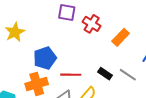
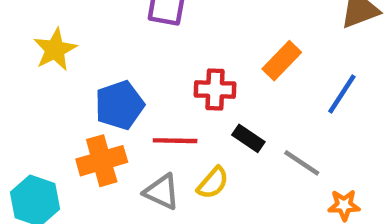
red cross: (92, 24) -> (215, 90), moved, turned -30
gray line: (128, 75) -> (302, 163), moved

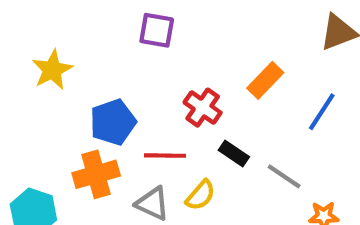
red cross: (215, 90) -> (203, 108), turned 33

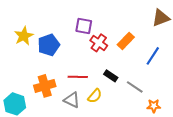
purple square: (157, 30) -> (84, 26), moved
red cross: (203, 108) -> (99, 43), moved
blue pentagon: (113, 122) -> (49, 45), moved

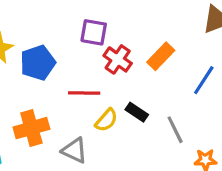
red line: (78, 77) -> (84, 93), moved
gray line: (135, 87) -> (175, 130), turned 30
yellow semicircle: (95, 96) -> (106, 120), moved

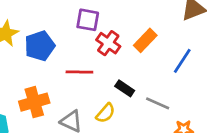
yellow semicircle: (106, 120) -> (106, 113), moved
gray line: (175, 130) -> (158, 103), turned -40

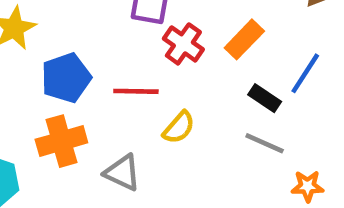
blue pentagon: (40, 46) -> (66, 78), moved
black rectangle: (125, 88) -> (265, 98), moved
yellow semicircle: (106, 113) -> (179, 127), moved

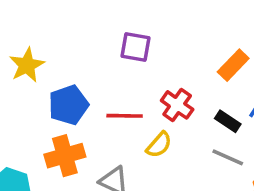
orange rectangle: (244, 39) -> (233, 65), moved
red cross: (183, 44) -> (177, 105), moved

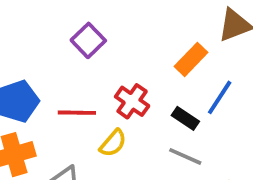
purple square: (135, 47) -> (88, 40), turned 36

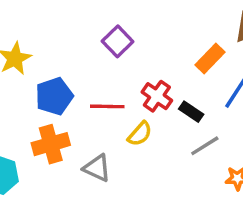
black rectangle: (185, 118) -> (191, 112), moved
gray line: (185, 156) -> (205, 146), turned -56

